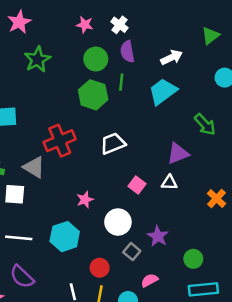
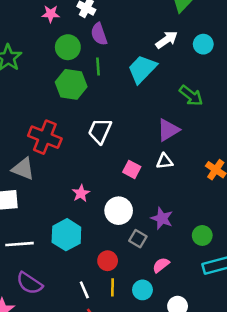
white arrow: (172, 57) -> (167, 40), moved
red cross: (60, 141) -> (45, 137), turned -36
white trapezoid: (113, 143) -> (100, 131), turned -35

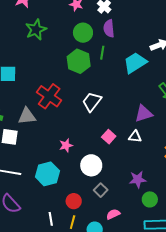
gray triangle: (23, 169) -> (27, 116), turned -42
purple star: (162, 218) -> (138, 179), moved, turned 30

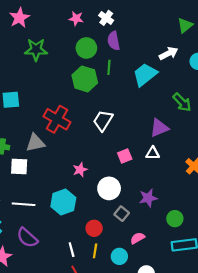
green star: (36, 30) -> (36, 50), turned 30
pink square: (109, 137) -> (125, 156), turned 32
purple star: (138, 179) -> (148, 198), moved

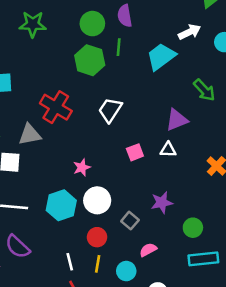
white circle: (109, 188) -> (97, 200), moved

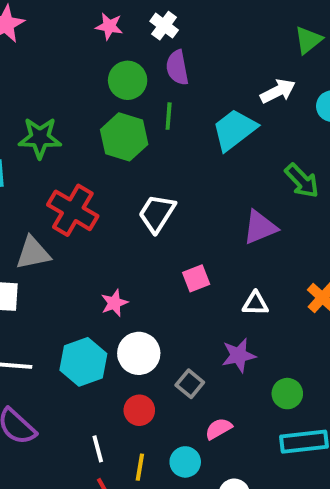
green star: (33, 24) -> (40, 138), moved
white triangle: (168, 150) -> (255, 303), moved
yellow line: (98, 264) -> (140, 467), moved

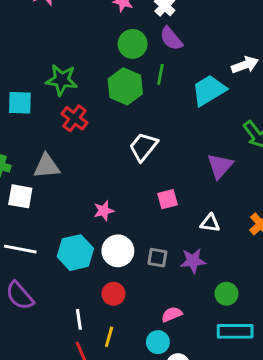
purple semicircle: (177, 68) -> (171, 39), turned -35
red cross: (73, 210) -> (74, 118), moved, size x0.7
purple triangle: (260, 227) -> (220, 166), turned -32
gray square: (190, 384) -> (157, 258), moved, turned -36
cyan circle: (185, 462) -> (158, 342), moved

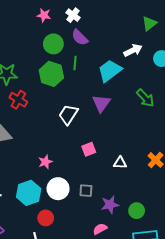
purple triangle: (220, 166) -> (101, 103), moved
purple star: (193, 261) -> (110, 205), moved
red circle: (113, 294) -> (46, 218), moved

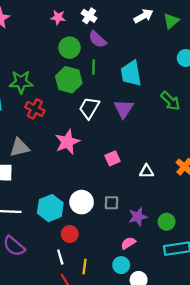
white arrow: (133, 50) -> (143, 16), moved
cyan trapezoid: (110, 71) -> (131, 73), turned -60
white trapezoid: (68, 115) -> (89, 108), moved
pink star: (45, 162) -> (67, 142), moved, size x1.6

